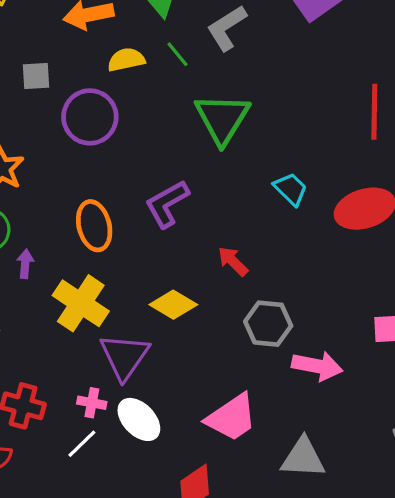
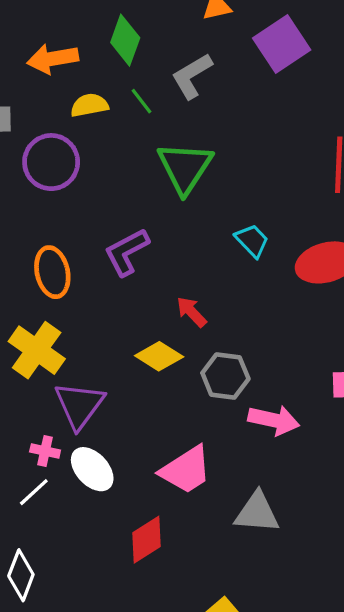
yellow diamond: (173, 305) -> (159, 356), moved

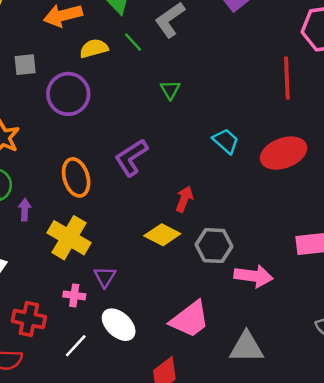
green triangle: (185, 168) -> (170, 90), size x0.5
red arrow: (192, 312) -> (184, 199), turned 70
purple triangle: (79, 405) -> (105, 277), size x0.6
pink cross: (45, 451) -> (74, 295), moved

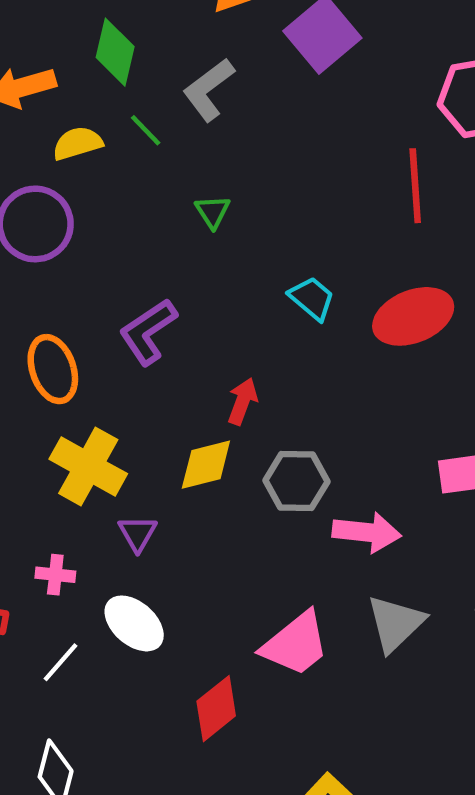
yellow diamond: (162, 235) -> (206, 465), turned -40
yellow cross: (69, 238) -> (88, 466), moved
purple triangle: (105, 277) -> (138, 533), moved
pink trapezoid: (190, 319) -> (295, 644), moved
gray triangle: (246, 347) -> (395, 623), moved, turned -42

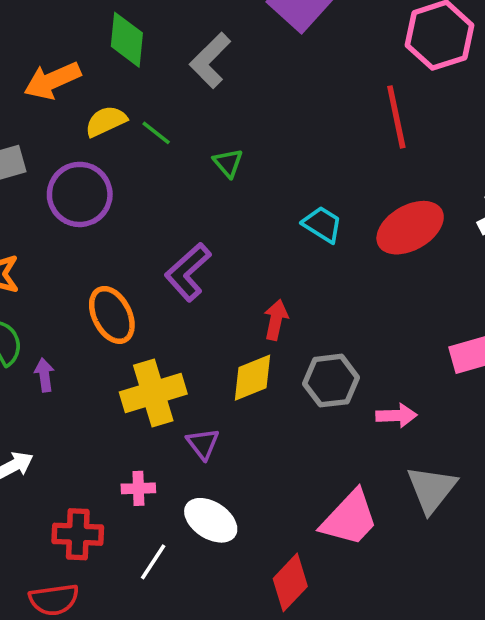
green line: (146, 130) -> (156, 133), moved
yellow cross: (88, 466) -> (153, 393), turned -38
pink arrow: (367, 532) -> (396, 416), size x0.7

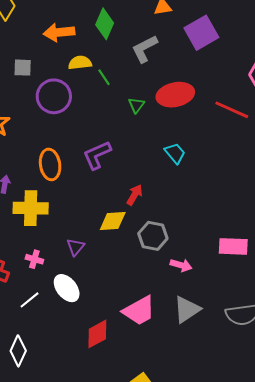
red line: (396, 117) -> (232, 110), turned -72
red ellipse: (410, 228) -> (175, 95), moved
yellow cross: (153, 393) -> (31, 208), moved

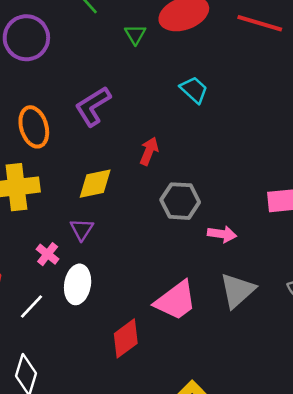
yellow diamond: (113, 221) -> (95, 184), moved
pink cross: (34, 259) -> (48, 254), moved, turned 30
white ellipse: (67, 288) -> (78, 284), turned 56

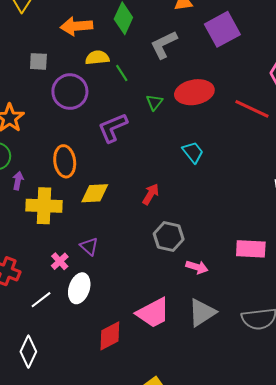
purple L-shape: (93, 106) -> (113, 128), moved
yellow diamond: (95, 184) -> (95, 193), moved
purple triangle: (82, 229) -> (89, 246), turned -30

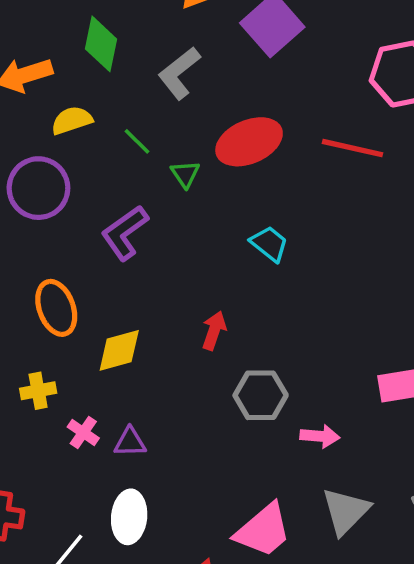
green line: (122, 73) -> (137, 141), moved
yellow cross: (44, 206) -> (38, 391), size x0.6
purple triangle: (89, 246) -> (130, 442), turned -30
pink cross: (60, 261) -> (83, 432), moved

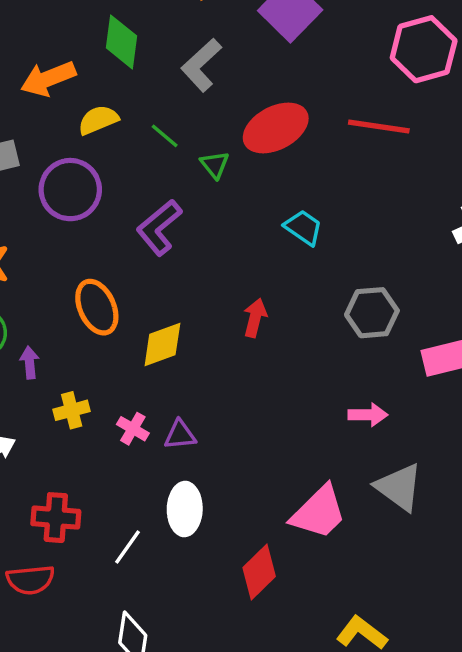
yellow cross: (38, 391) -> (72, 410), moved
gray hexagon: (261, 395) -> (372, 313), moved
gray triangle: (346, 511) -> (399, 487), turned -34

